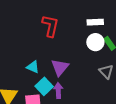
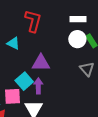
cyan triangle: (33, 67) -> (13, 43), moved
purple triangle: (60, 67) -> (41, 63), turned 48

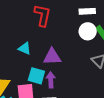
cyan triangle: (13, 43) -> (25, 49), moved
cyan square: (24, 81) -> (36, 76), turned -30

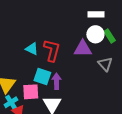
red L-shape: (42, 15) -> (52, 50), moved
purple triangle: (52, 57) -> (83, 49), moved

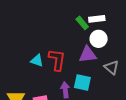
green rectangle: (110, 36) -> (82, 23), moved
cyan square: (42, 77) -> (82, 82), moved

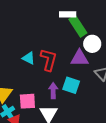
white rectangle: (97, 19) -> (68, 14), moved
green rectangle: (82, 23) -> (78, 26), size x1.5

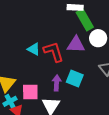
purple triangle: (80, 58) -> (76, 44), moved
red L-shape: (49, 60) -> (54, 52), turned -35

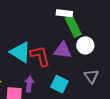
cyan triangle: (34, 49) -> (20, 52), size x1.6
purple arrow: (57, 83) -> (29, 84), moved

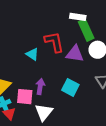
cyan triangle: (20, 52) -> (32, 54), size x0.6
red L-shape: (40, 56) -> (54, 42), moved

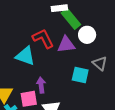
cyan triangle: (32, 54) -> (25, 56), size x1.5
cyan square: (70, 87) -> (80, 75), moved

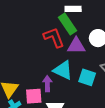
green rectangle: (71, 19) -> (67, 24), moved
cyan triangle: (25, 56) -> (63, 70), moved

